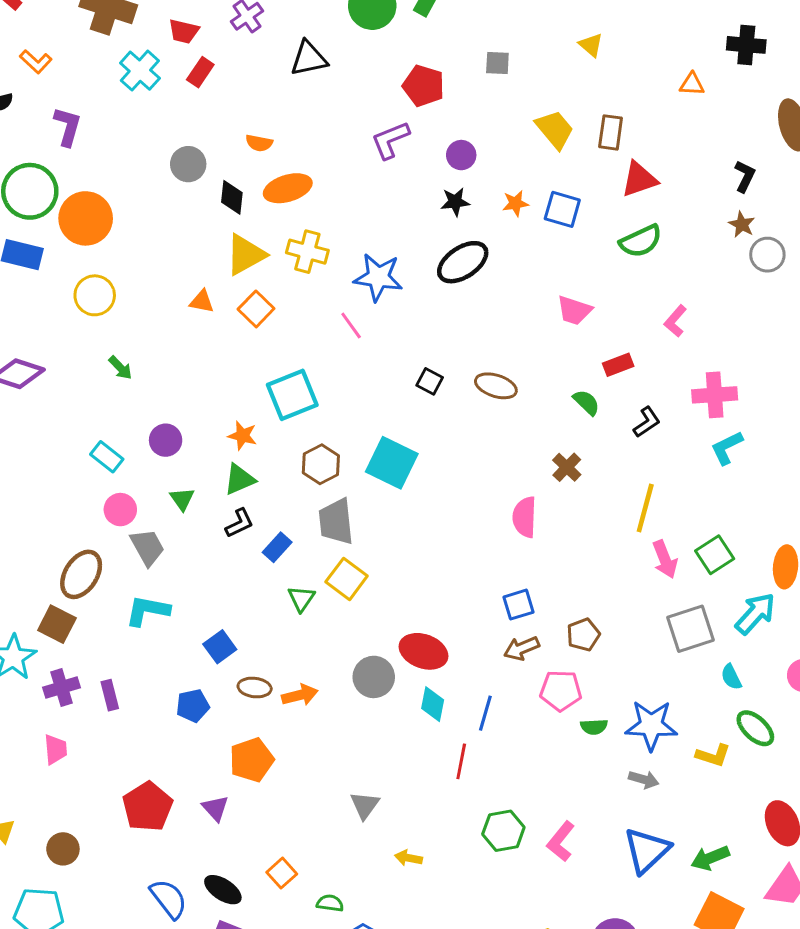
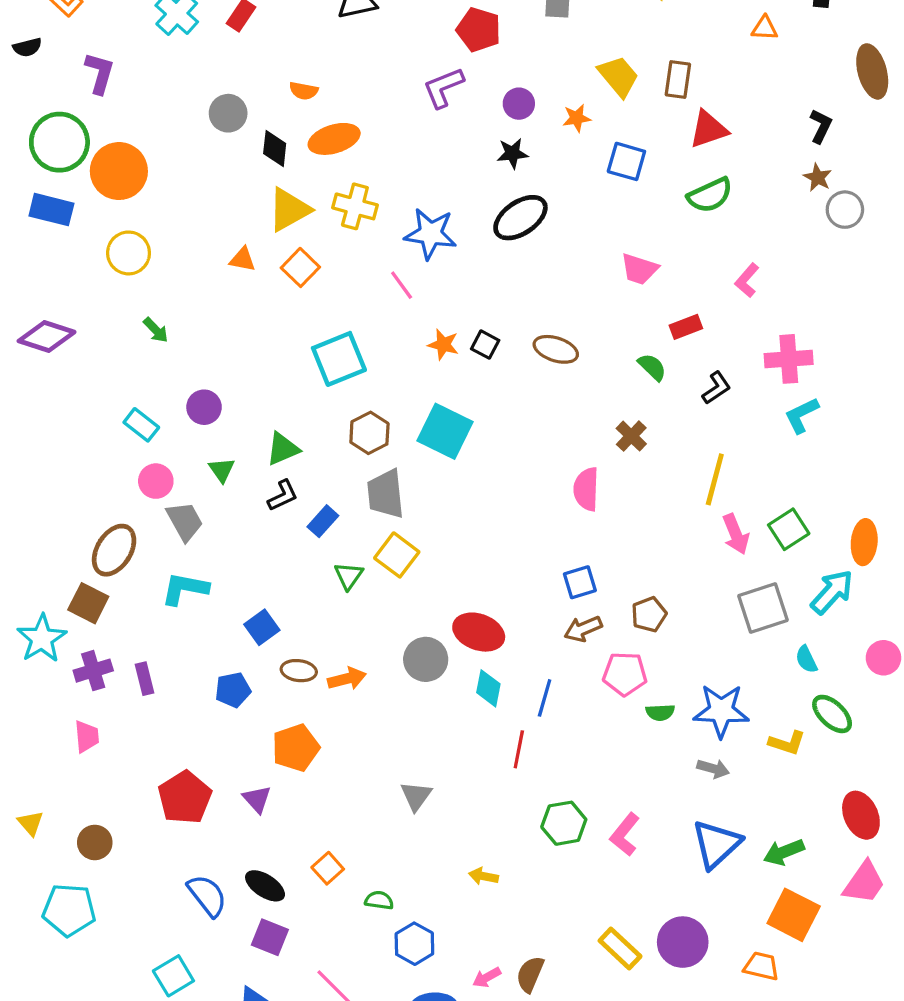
orange star: (516, 203) -> (577, 118), moved
orange star: (242, 436) -> (443, 345), moved
yellow arrow: (408, 858) -> (483, 876), moved

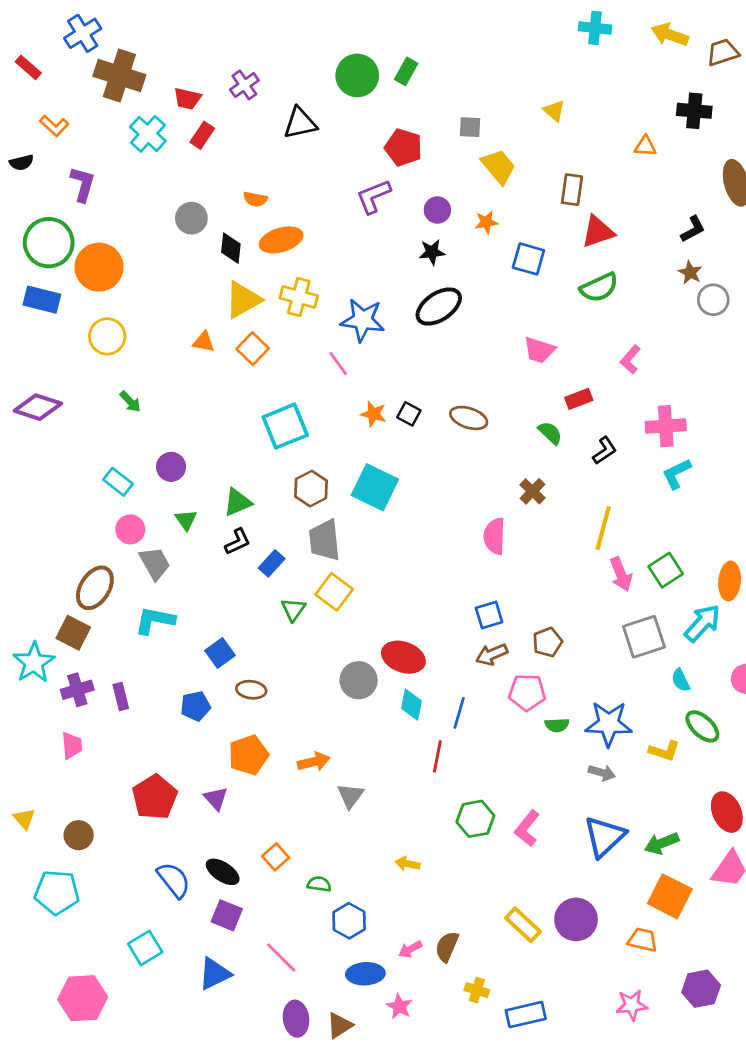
yellow trapezoid: (618, 76) -> (499, 167), moved
black L-shape: (821, 126) -> (693, 229), turned 36
orange arrow: (347, 679) -> (314, 762), moved

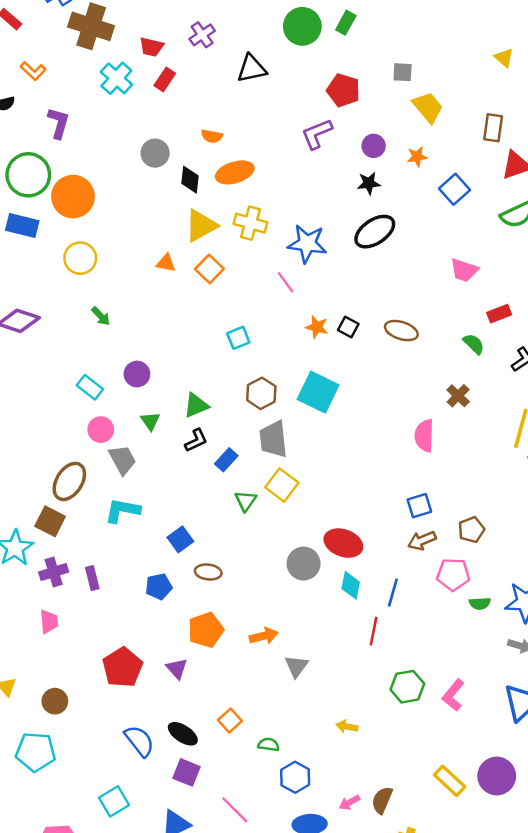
yellow triangle: (554, 111) -> (504, 58), moved
blue square: (528, 259) -> (454, 189), turned 32
cyan square: (285, 426) -> (238, 338), size x0.6

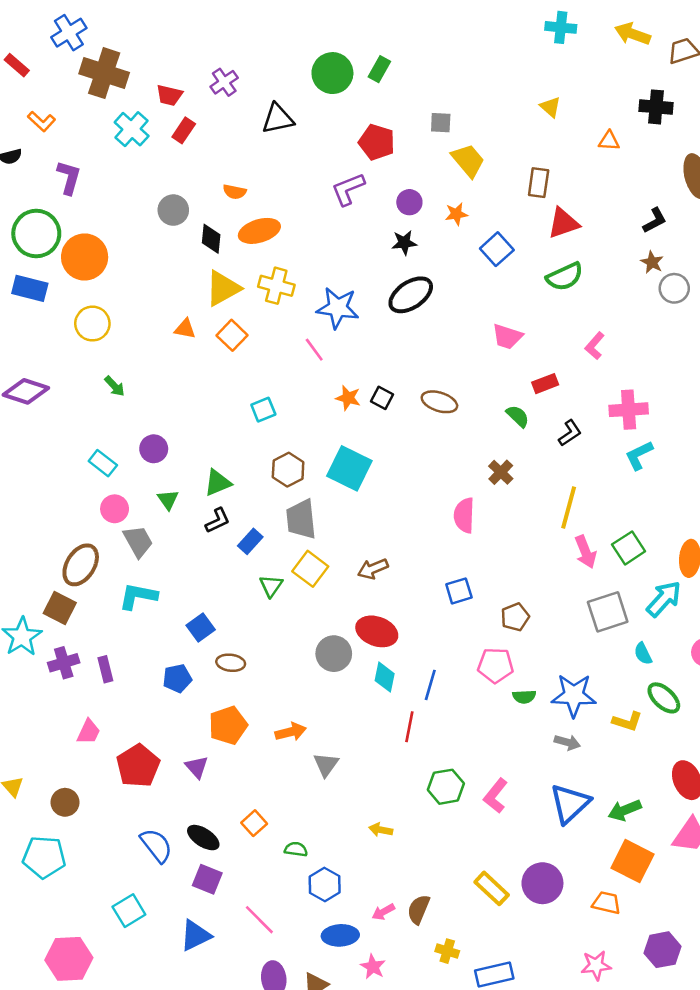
brown arrow: (422, 541) -> (373, 569), moved
pink trapezoid: (49, 621) -> (88, 732), moved, turned 30

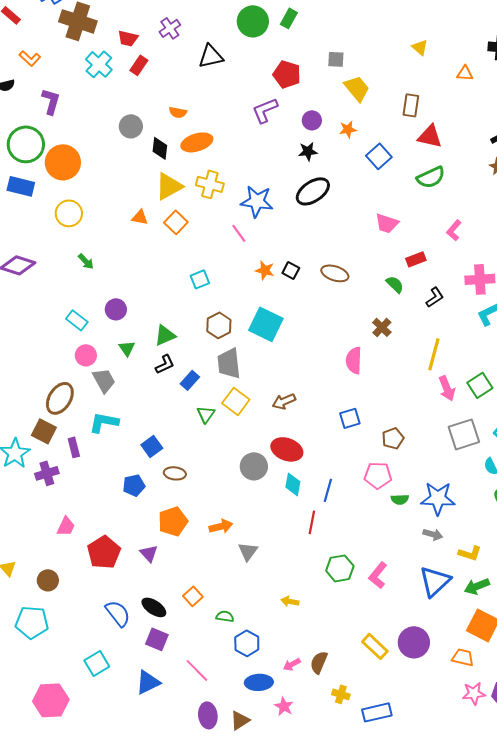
red triangle: (563, 223) -> (430, 136), turned 32
purple rectangle: (105, 669) -> (74, 447), moved
yellow L-shape: (627, 721) -> (470, 553), moved
pink star: (596, 965) -> (474, 693), moved

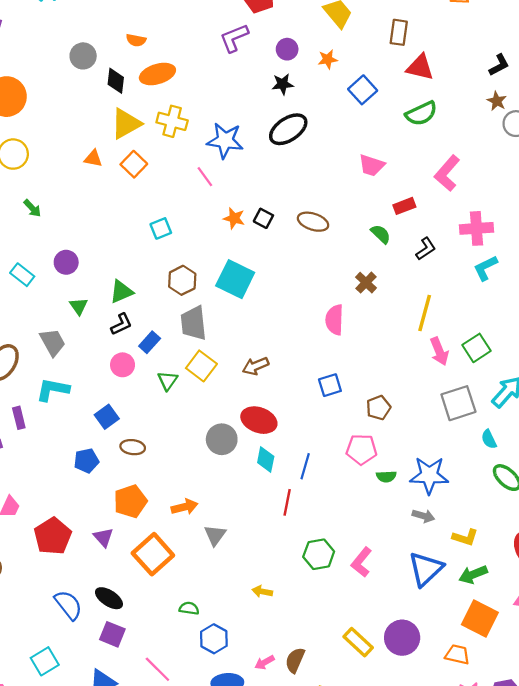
pink L-shape: (454, 230) -> (447, 173), size x1.5
pink circle: (86, 355) -> (123, 365), moved
orange square: (193, 596) -> (153, 554), moved, size x1.8

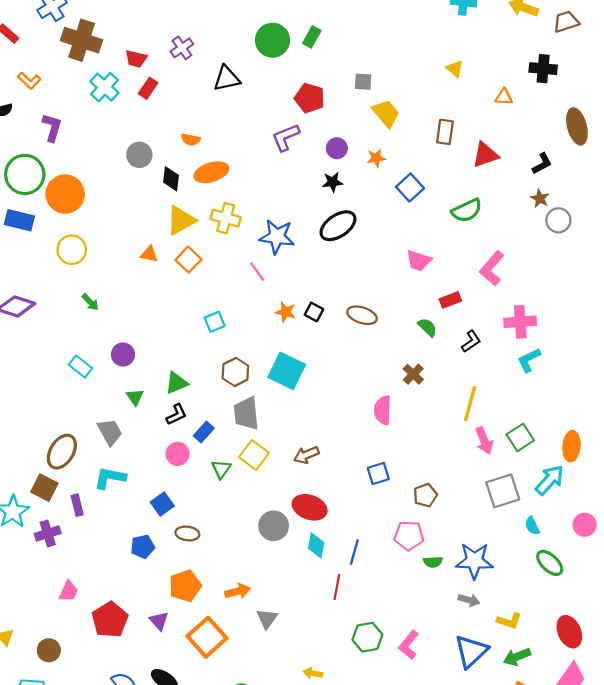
red triangle: (420, 67) -> (485, 155), moved, turned -32

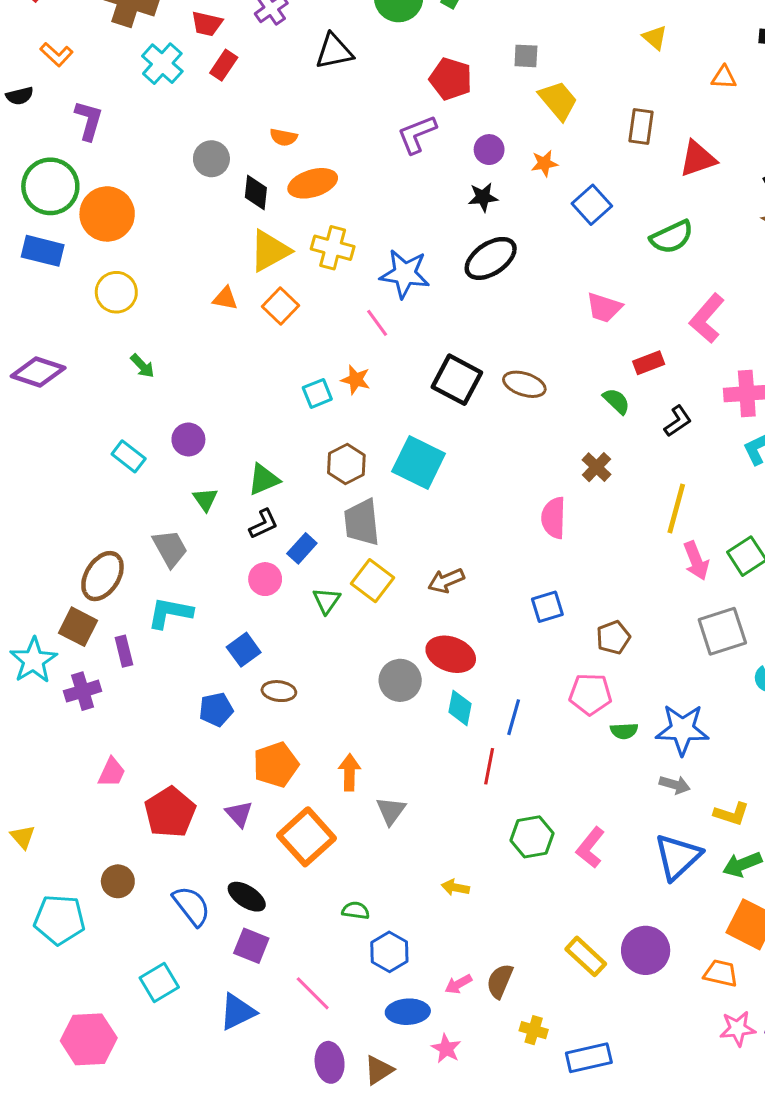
orange star: (286, 312) -> (356, 380), moved
black square: (314, 312) -> (457, 380), size x1.8
orange arrow: (238, 591) -> (349, 772), turned -75
brown circle: (49, 650) -> (118, 881), moved

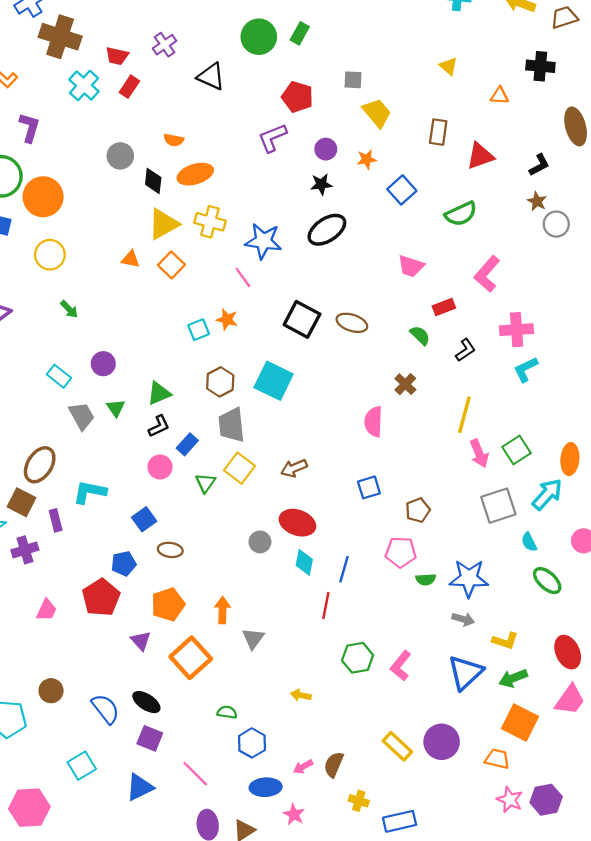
black triangle: (334, 51) -> (211, 76), turned 36
gray trapezoid: (170, 548) -> (82, 416), moved
gray circle: (400, 680) -> (260, 542), size x0.7
red pentagon: (170, 812) -> (101, 598), moved
pink star: (738, 1029) -> (510, 800), turned 30

